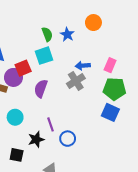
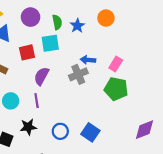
purple circle: (13, 77) -> (31, 17), moved
blue square: (110, 112) -> (90, 132), moved
purple line: (50, 124) -> (37, 101), moved

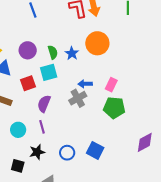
orange circle: (106, 18) -> (97, 43), size x1.5

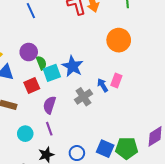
orange circle: (97, 43) -> (119, 40), moved
green semicircle: (53, 52) -> (41, 63), moved
blue star: (72, 53) -> (73, 66), moved, size x1.5
blue arrow: (85, 84) -> (103, 85), moved, turned 64
green pentagon: (114, 108) -> (127, 148), moved

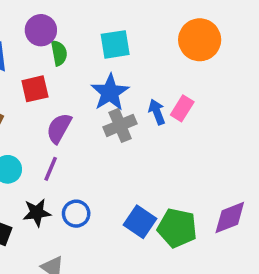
blue star: (73, 66) -> (110, 92), moved
cyan square: (52, 73) -> (115, 44), moved
purple line: (49, 129) -> (51, 169), turned 32
blue circle: (77, 153) -> (76, 214), moved

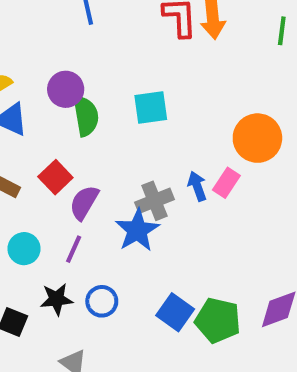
orange circle: (200, 40) -> (257, 138), moved
green semicircle: (59, 53) -> (86, 116), size x1.4
red square: (35, 89) -> (55, 177), moved, turned -32
blue star: (110, 92) -> (137, 230), moved

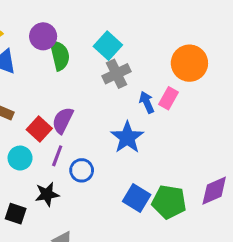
cyan square: (151, 107) -> (108, 46), turned -36
red square: (55, 177) -> (39, 129), moved
gray cross: (155, 201) -> (116, 74), moved
blue star: (137, 230) -> (127, 137), moved
blue circle: (102, 301) -> (82, 170), moved

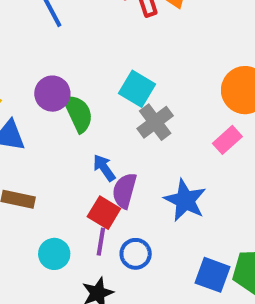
pink rectangle: (168, 98) -> (227, 140), turned 30
blue arrow: (147, 102) -> (104, 168), moved
purple semicircle: (63, 120) -> (124, 191), moved
red square: (39, 129) -> (104, 213), moved

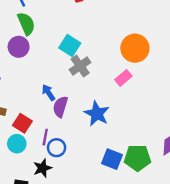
green semicircle: (78, 113) -> (26, 24), moved
red square: (104, 213) -> (22, 123), moved
blue circle: (136, 254) -> (57, 148), moved

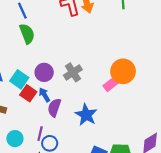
cyan square: (70, 45) -> (19, 79), moved
purple circle: (19, 47) -> (44, 72), moved
orange circle: (135, 48) -> (123, 71), moved
red square: (22, 123) -> (28, 93), moved

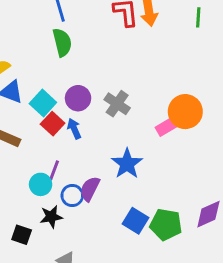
gray cross: (73, 72) -> (117, 104), turned -30
purple semicircle: (54, 108) -> (90, 189), moved
purple line: (40, 134) -> (54, 170), moved
cyan circle: (15, 139) -> (41, 184), moved

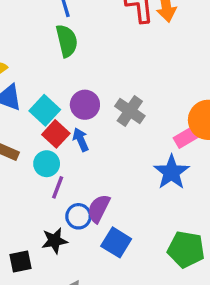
blue star: (127, 164) -> (171, 172), moved
cyan circle: (41, 184) -> (47, 164), moved
blue square: (135, 221) -> (116, 242), moved
black square: (22, 235) -> (21, 261), turned -30

